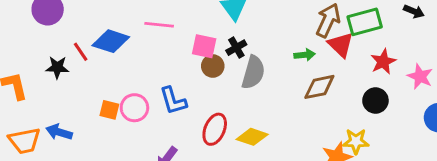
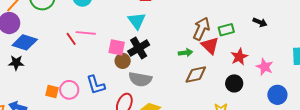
green rectangle: (365, 22) -> (226, 30), size x0.7
blue diamond: (111, 41) -> (25, 42), moved
black cross: (236, 48) -> (139, 48), size x1.5
red line: (81, 52) -> (71, 39), moved
gray semicircle: (253, 72) -> (140, 79), moved, turned 85

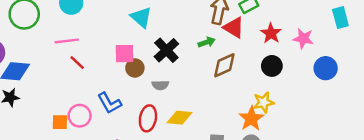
pink line: (86, 33) -> (67, 41), moved
red line: (71, 39) -> (77, 63), moved
black cross: (139, 48) -> (166, 50), moved
gray semicircle: (140, 79) -> (160, 85), size x0.6

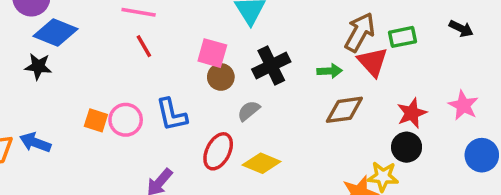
red star: (271, 33) -> (412, 113), moved
black circle: (272, 66) -> (407, 147), moved
gray semicircle: (160, 85) -> (249, 111), turned 126

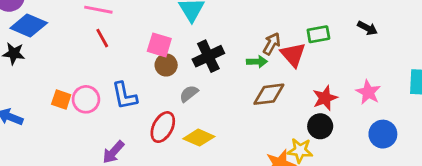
brown arrow: (360, 32) -> (272, 44), moved, size x0.7

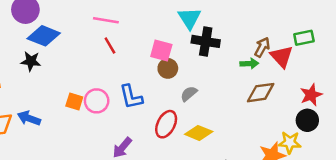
black cross: (208, 56) -> (206, 41), moved, turned 36

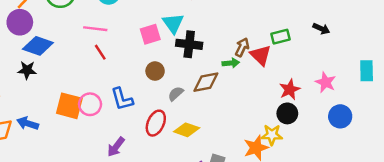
pink square: (161, 51) -> (150, 34), moved, turned -30
brown diamond: (261, 93) -> (206, 82), moved
orange square: (74, 102) -> (69, 106), size x1.6

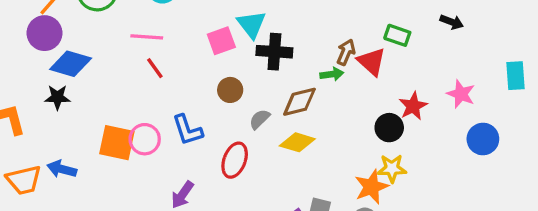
green rectangle: (281, 37) -> (397, 35), turned 36
black circle: (287, 113) -> (389, 128), moved
yellow diamond: (187, 130) -> (297, 142), moved

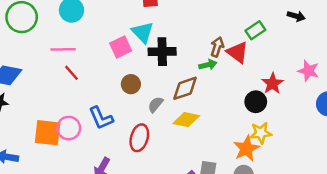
green rectangle: (397, 35) -> (255, 30), turned -48

